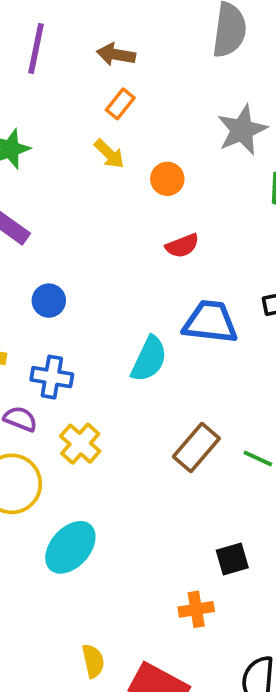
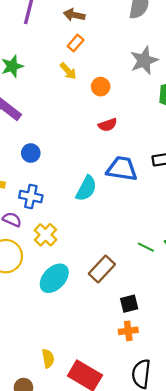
brown rectangle: (196, 448) -> (102, 269), moved
cyan ellipse: (70, 547) -> (54, 278), moved
orange cross: (196, 609) -> (128, 331), moved

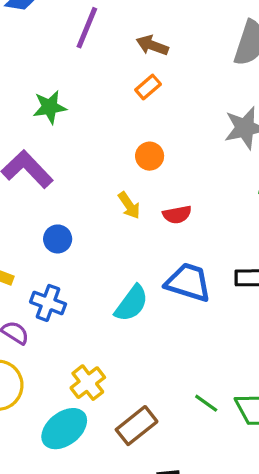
yellow arrow: (68, 71) -> (129, 205), moved
orange circle: (101, 87) -> (150, 156), moved
yellow cross: (45, 235) -> (88, 383), moved

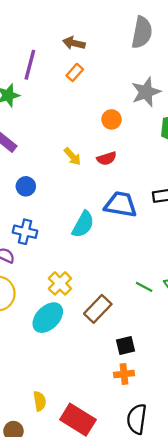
purple line: (87, 28) -> (30, 65), moved
orange circle: (150, 156) -> (111, 119), moved

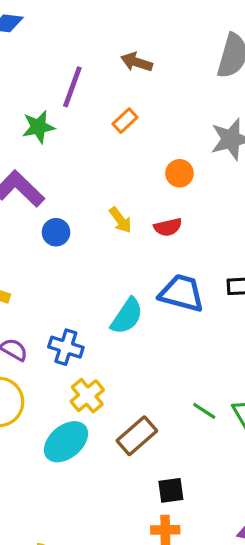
orange rectangle: (75, 72) -> (125, 121), moved
blue circle: (26, 186) -> (56, 232), moved
blue cross: (25, 232) -> (66, 347), moved

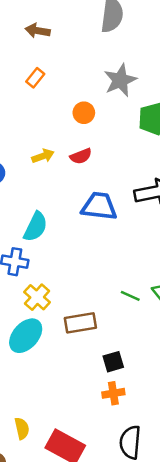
yellow arrow: (120, 220) -> (43, 156), turned -65
cyan semicircle: (127, 316) -> (36, 227), moved
brown rectangle: (137, 436) -> (80, 323), turned 40

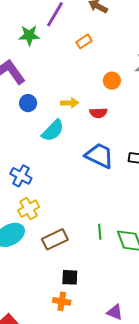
cyan semicircle: (36, 227) -> (53, 131), moved
green line: (130, 296) -> (100, 232), turned 42
brown rectangle: (80, 323) -> (55, 239), turned -35

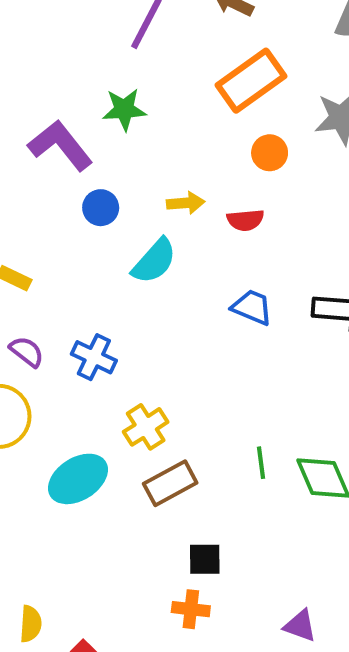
green star: (29, 35) -> (124, 109), moved
orange rectangle: (84, 41) -> (251, 81), moved, size x2.0
blue trapezoid: (99, 156) -> (252, 307), size x0.7
yellow cross: (29, 209) -> (146, 427), moved

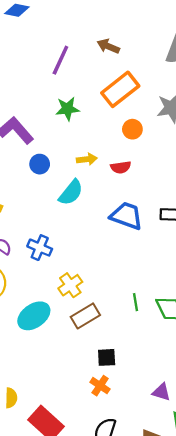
green star: (124, 109) -> (67, 109), moved
blue trapezoid: (252, 307) -> (127, 216), size x1.4
orange cross: (191, 609) -> (100, 386), turned 30

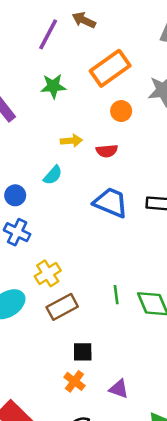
brown arrow: (108, 46) -> (84, 20), moved
blue circle: (40, 164) -> (15, 195), moved
cyan semicircle: (71, 193) -> (53, 175), size x0.7
purple triangle: (161, 392) -> (119, 389), moved

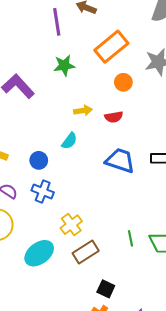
purple line: (48, 34) -> (57, 22), turned -32
black square: (83, 352) -> (106, 289), turned 30

